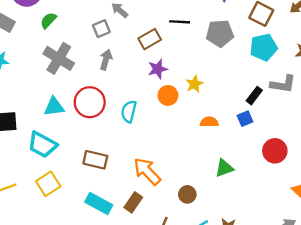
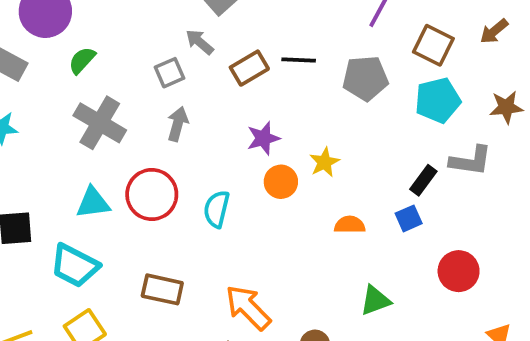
brown rectangle: (150, 39) -> (249, 68), moved

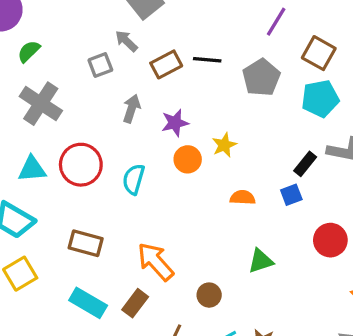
gray pentagon: (365, 78) -> (261, 78), turned -30
gray arrow: (178, 124) -> (132, 109), moved

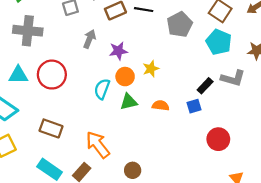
cyan pentagon: (320, 99) -> (219, 42), turned 30
gray cross: (41, 104) -> (28, 31), turned -32
cyan semicircle: (134, 179) -> (102, 89), moved
green triangle: (261, 261) -> (129, 102), moved

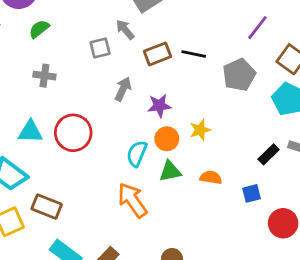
gray cross: (28, 31) -> (44, 76), size x0.6
blue square: (194, 106) -> (252, 193), moved
brown rectangle: (51, 128) -> (47, 207), moved
orange arrow: (98, 145) -> (132, 200), moved

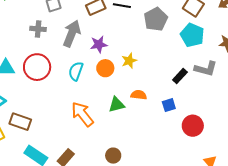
gray cross: (44, 76) -> (38, 29), moved
gray arrow: (123, 89) -> (72, 34), size x1.5
cyan semicircle: (137, 154) -> (76, 71), moved
green triangle: (170, 171) -> (117, 105), moved

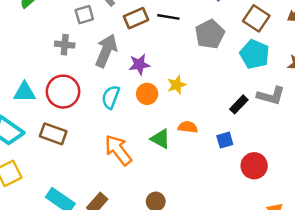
green triangle: (117, 105) -> (160, 139), turned 42
brown rectangle: (20, 122) -> (53, 134), moved

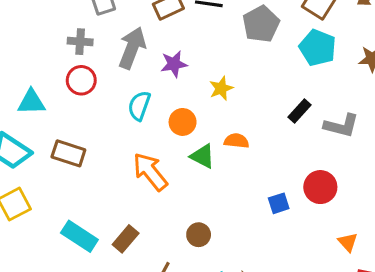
red circle: (63, 92) -> (81, 80), moved, size x0.7
orange circle: (147, 94) -> (183, 122), moved
gray L-shape: (271, 96) -> (341, 126), moved
blue square: (225, 140) -> (279, 203), moved

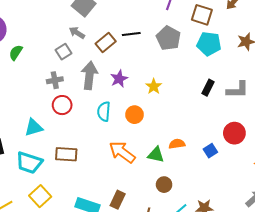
orange semicircle: (236, 141) -> (177, 144), moved
green triangle: (203, 156) -> (156, 155), moved

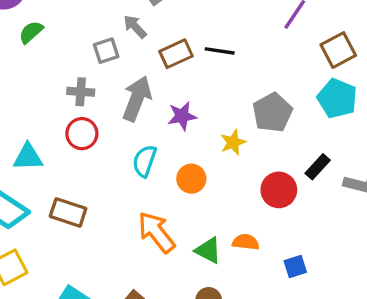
brown square: (202, 15) -> (338, 50), turned 30
gray pentagon: (168, 38) -> (272, 113), moved
red circle: (234, 133) -> (279, 190), moved

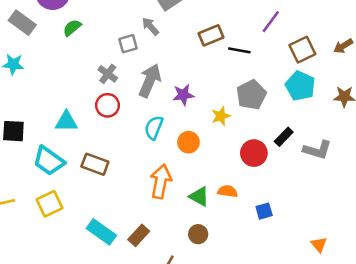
black line: (220, 51) -> (239, 50), moved
brown rectangle: (176, 54) -> (211, 35), moved
gray cross: (81, 92) -> (108, 74), turned 30
orange arrow: (156, 232) -> (161, 181), turned 48

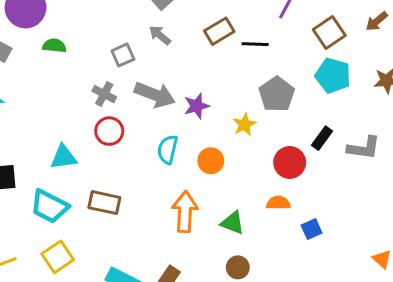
gray arrow: (150, 26) -> (160, 35), moved
green semicircle: (72, 28) -> (54, 46), turned 54
gray arrow: (150, 80) -> (155, 95), turned 96
orange semicircle: (228, 191) -> (278, 203), moved

